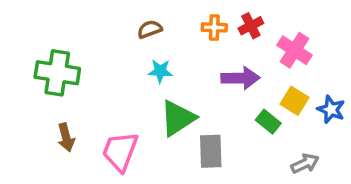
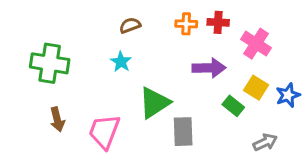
red cross: (251, 26) -> (218, 22), turned 30
cyan star: (160, 71) -> (121, 62), moved, turned 30
blue star: (331, 109) -> (288, 95), turned 30

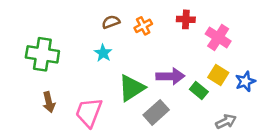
orange cross: (186, 24) -> (143, 26), moved, turned -30
purple arrow: (209, 68) -> (170, 76), moved
gray rectangle: (183, 132) -> (156, 112), turned 50

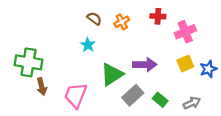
brown semicircle: (111, 22) -> (94, 19), turned 56
pink cross: (218, 37) -> (185, 32), turned 35
green cross: (42, 54) -> (29, 62), moved
yellow square: (218, 75) -> (185, 63), turned 35
green rectangle: (199, 90) -> (160, 100), moved

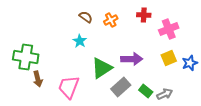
gray arrow: (192, 103) -> (165, 94), moved

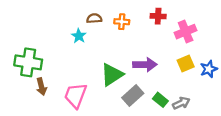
brown semicircle: (86, 17) -> (94, 18), turned -40
orange cross: (111, 20) -> (122, 22), turned 32
cyan star: (80, 41) -> (79, 36), moved

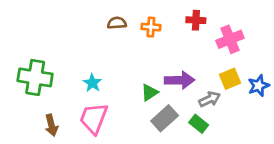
cyan star: (79, 36) -> (92, 83), moved
green triangle: (112, 75) -> (150, 92), moved, size x0.6
brown arrow: (41, 87) -> (51, 125), moved
gray arrow: (181, 103) -> (210, 99), moved

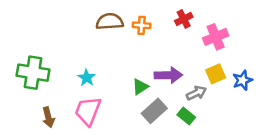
red cross: (196, 20) -> (184, 19), turned -30
brown semicircle: (117, 23) -> (110, 22), size x1.5

